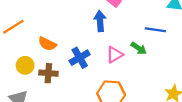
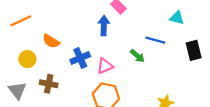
pink triangle: (115, 55) -> (105, 66), moved
brown cross: (48, 73) -> (49, 84), moved

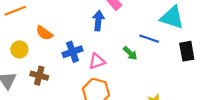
cyan triangle: (177, 18) -> (172, 17), size x1.6

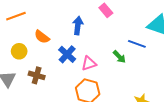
blue arrow: (98, 21) -> (78, 25), moved
blue cross: (72, 52) -> (67, 54), turned -30

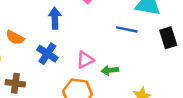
green arrow: (119, 57) -> (110, 70), moved, turned 136
pink triangle: (89, 63) -> (85, 60), moved

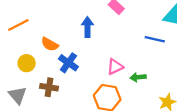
blue cross: (47, 54) -> (68, 63), moved

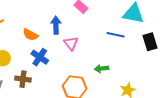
orange semicircle: (50, 44) -> (30, 35), moved
pink triangle: (115, 67) -> (71, 43), moved, turned -42

